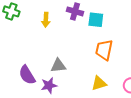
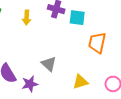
orange trapezoid: (104, 50) -> (97, 43), moved
gray triangle: (58, 66) -> (49, 64), moved, turned 49

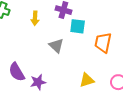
cyan square: (77, 18) -> (78, 26), moved
gray triangle: (49, 64) -> (56, 46), moved

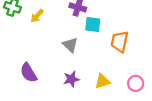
yellow arrow: (35, 18) -> (37, 16), moved, turned 40
purple star: (38, 82) -> (71, 79), moved

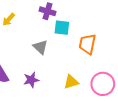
purple star: (71, 79) -> (31, 80), moved
pink circle: (136, 83) -> (103, 84), size x1.5

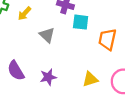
gray triangle: (40, 47) -> (47, 35), moved

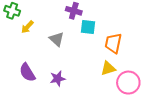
yellow arrow: (24, 13) -> (27, 27), moved
yellow triangle: (90, 79) -> (108, 68), moved

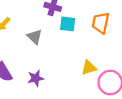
orange trapezoid: (113, 43) -> (101, 23), moved

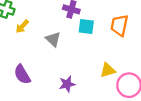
purple star: (36, 78) -> (67, 84), moved

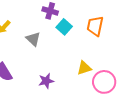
cyan square: (86, 26) -> (64, 27), turned 35

